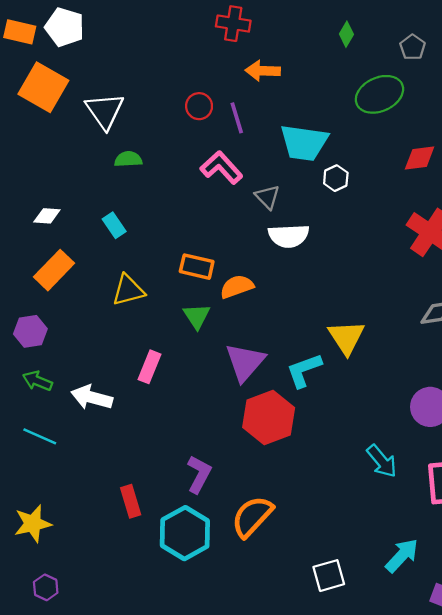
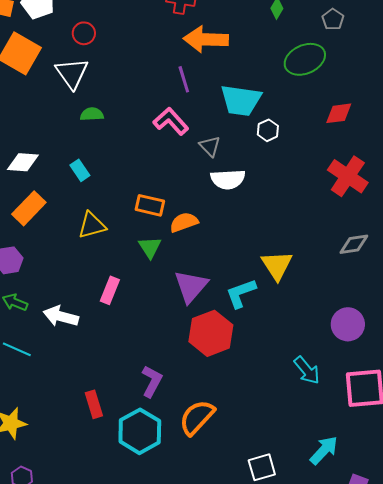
orange arrow: (263, 71) -> (206, 39), size x1.5
red circle: (199, 106) -> (84, 33), moved
white diamond: (47, 216) -> (23, 162), size x1.4

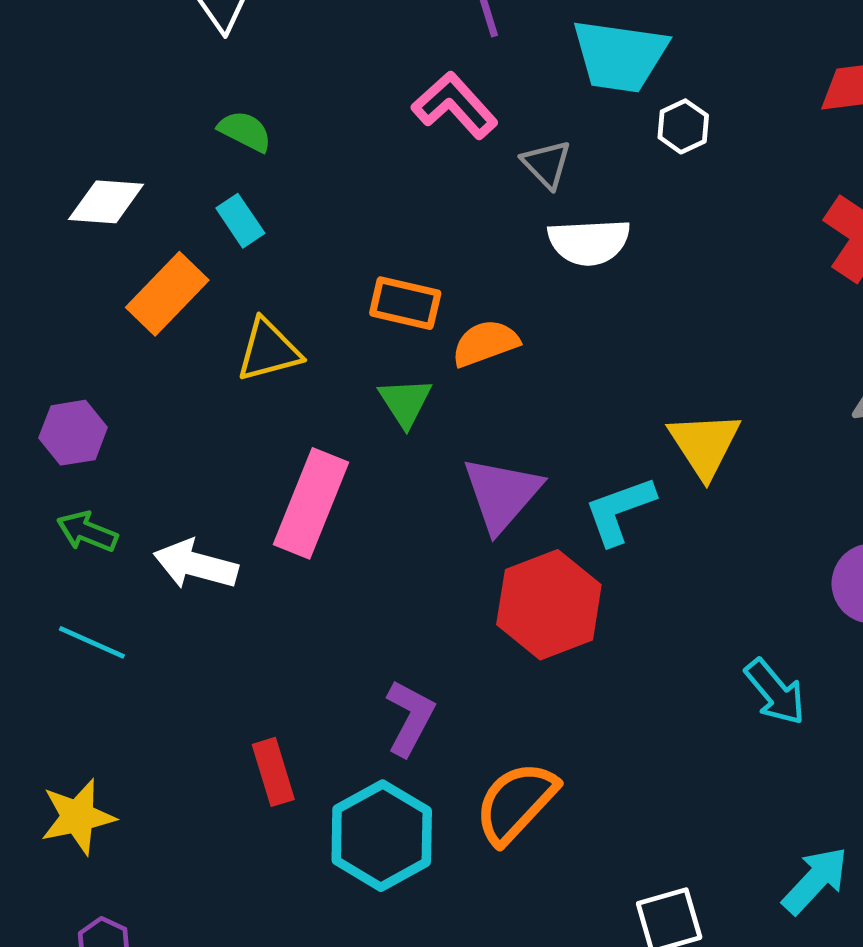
green semicircle: (92, 114) -> (245, 131), moved, turned 30
orange rectangle: (29, 208) -> (167, 294), moved
pink rectangle: (110, 290) -> (311, 503), size x1.6

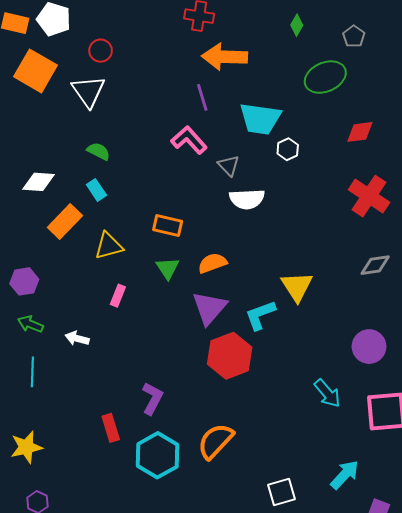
orange semicircle: (485, 343) -> (212, 263), moved
pink rectangle: (311, 503) -> (118, 296), moved, size x0.5
white arrow: (196, 565) -> (77, 338), size x0.7
cyan line: (92, 642) -> (32, 372), turned 68
purple L-shape: (410, 718) -> (152, 398), moved

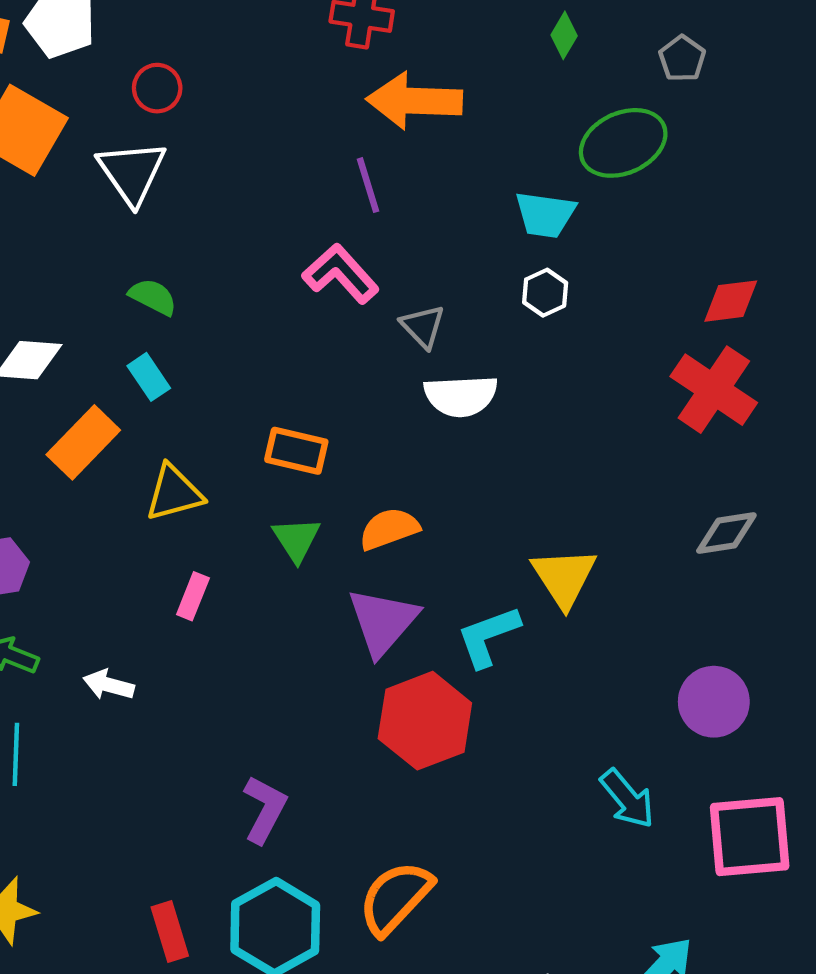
cyan trapezoid: (260, 119) -> (545, 215), moved, size x0.7
red diamond: (360, 132) -> (731, 301), moved
red rectangle: (111, 428) -> (170, 932), moved

